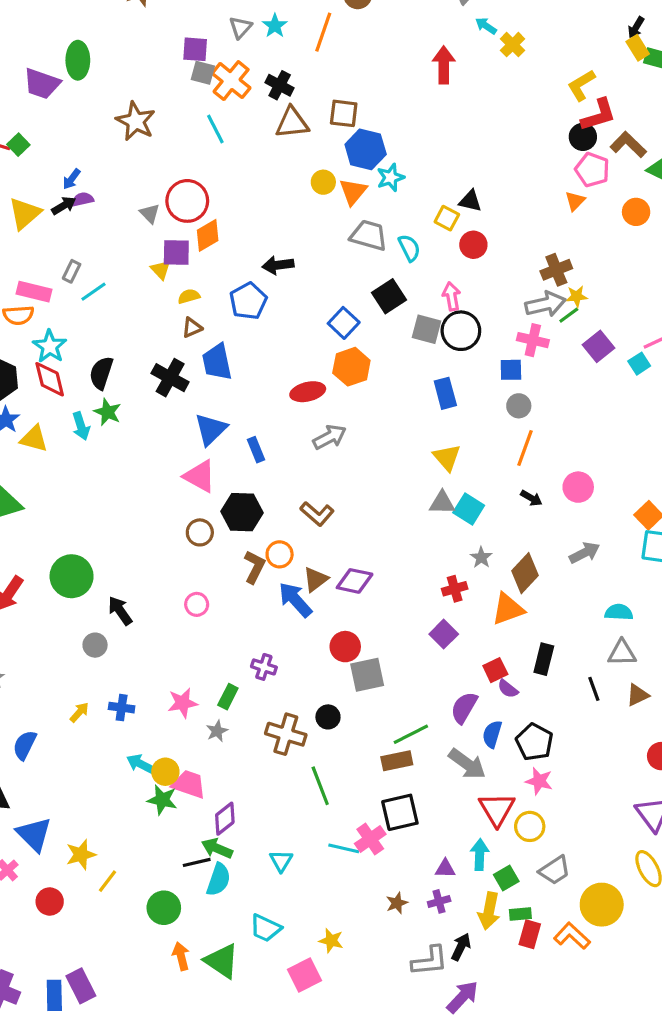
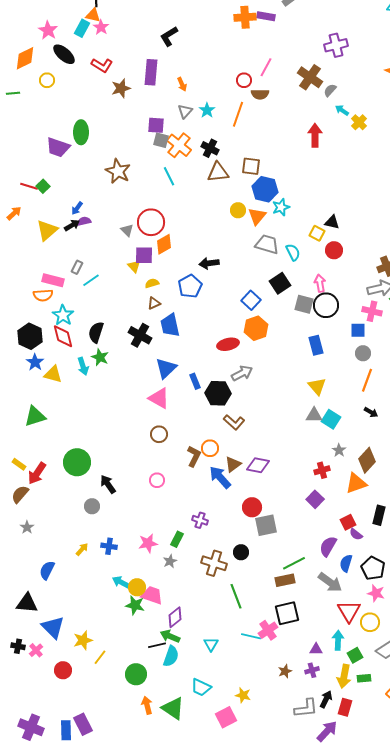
black hexagon: (242, 512) -> (218, 393), moved
red rectangle: (530, 934) -> (345, 707), moved

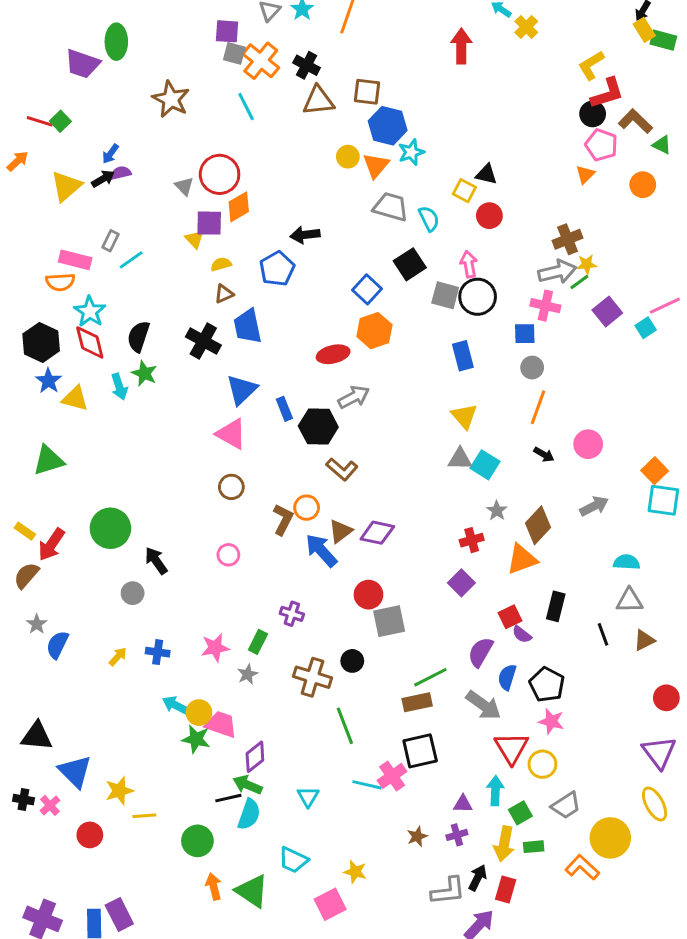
blue semicircle: (47, 570) -> (57, 645), moved
yellow line: (100, 657) -> (144, 816), turned 49

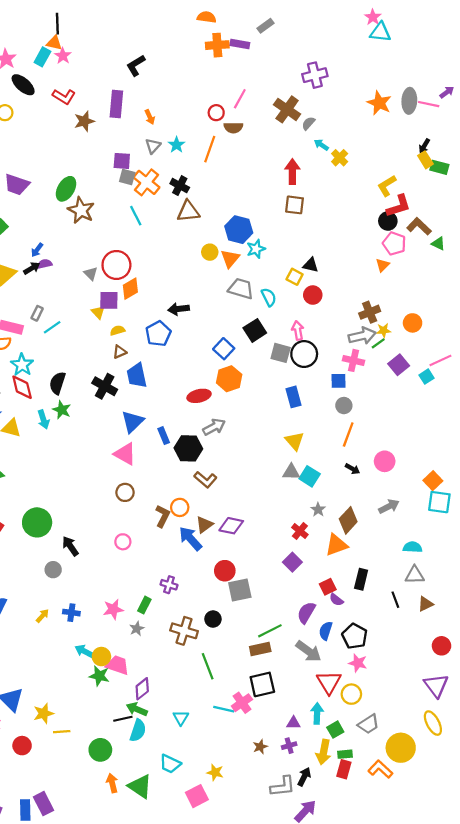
green ellipse: (116, 42) -> (66, 189), moved, turned 30
brown square: (367, 92) -> (295, 205), moved
orange circle: (643, 185) -> (413, 323), moved
red cross: (472, 540) -> (300, 531), turned -35
red rectangle: (506, 889) -> (344, 769), moved

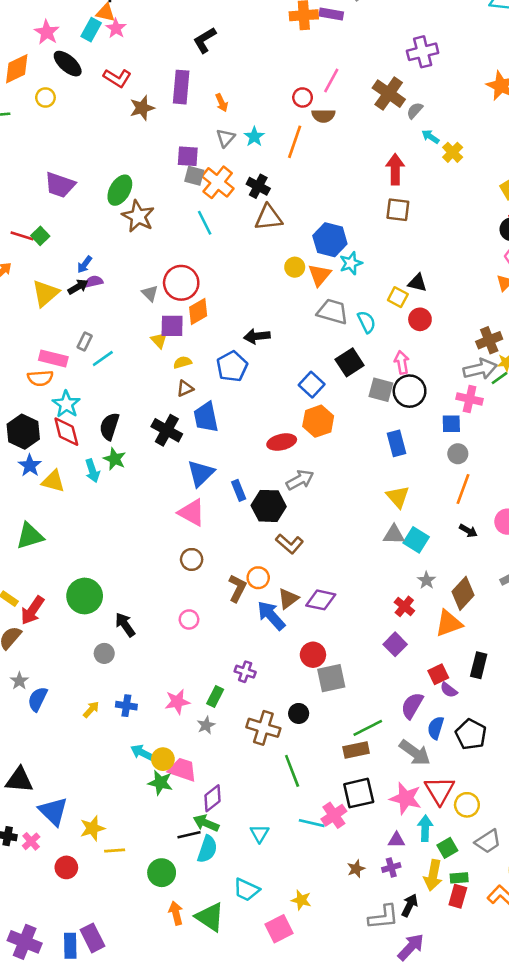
pink star: (358, 663) -> (406, 798), moved, size x1.4

